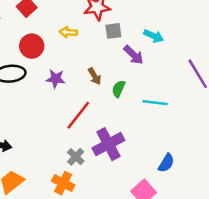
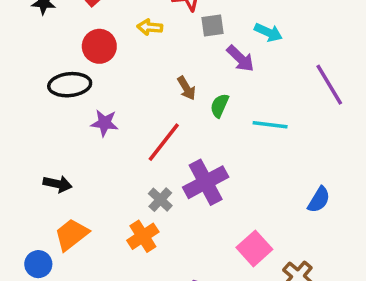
purple star: (56, 79) -> (105, 123), moved
blue semicircle: (166, 163) -> (319, 200), moved
orange cross: (63, 183) -> (143, 236), turned 30

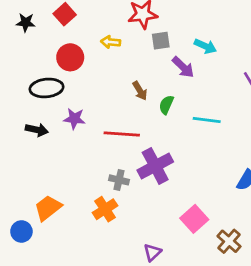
red line: (164, 142) -> (122, 134), turned 56
black arrow: (57, 184) -> (37, 130), moved
gray cross: (160, 200) -> (119, 180), turned -30

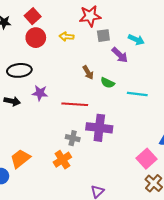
red circle: (70, 57) -> (36, 38), moved
green semicircle: (166, 105) -> (108, 83), turned -88
purple cross: (155, 166) -> (99, 128), turned 35
pink square: (194, 219) -> (147, 159), moved

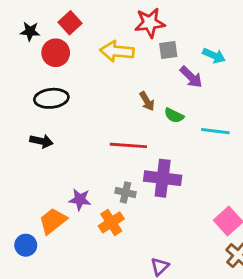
yellow arrow: (67, 37) -> (117, 51), size x1.6
red circle: (36, 38) -> (56, 53), moved
purple star: (40, 93) -> (80, 200), moved

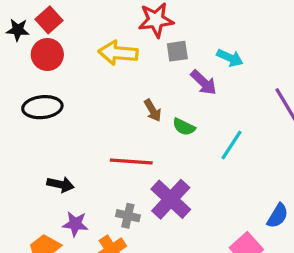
red square: (70, 23) -> (49, 20), moved
cyan line: (215, 131) -> (232, 145), turned -64
black arrow: (41, 141) -> (60, 184), moved
purple cross: (163, 178) -> (171, 199), turned 36

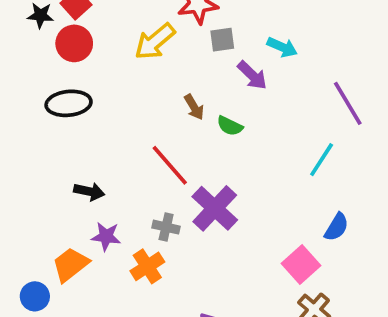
yellow arrow: (118, 53) -> (155, 42), turned -45
cyan line: (232, 145) -> (322, 160), moved
red line: (131, 161) -> (170, 165), turned 45

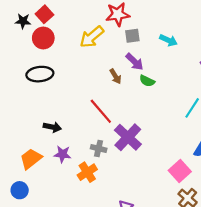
purple arrow: (252, 75) -> (135, 62), moved
green semicircle: (230, 126) -> (147, 81), moved
orange trapezoid: (70, 265) -> (31, 159), moved

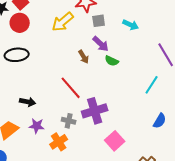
purple cross: (128, 137) -> (95, 111), turned 30
pink square: (180, 171) -> (115, 141), moved

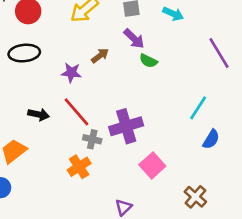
brown arrow: (84, 57) -> (100, 56), moved, turned -96
cyan line: (152, 85) -> (198, 108), moved
red line: (71, 88) -> (76, 112), moved
purple star: (37, 126) -> (71, 73), moved

